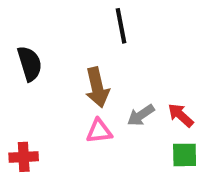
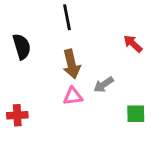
black line: (121, 26) -> (67, 17), moved
red arrow: (181, 115) -> (133, 44), moved

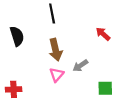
pink triangle: (73, 96) -> (57, 75), turned -42

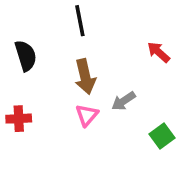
green square: (105, 88) -> (162, 136), turned -35
red cross: (14, 89) -> (19, 119), moved

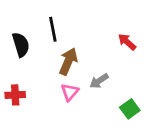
black line: (80, 21) -> (53, 29), moved
brown arrow: (85, 77) -> (68, 61), turned -144

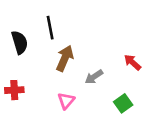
red arrow: (127, 42) -> (132, 62), moved
pink triangle: (70, 92) -> (66, 101), moved

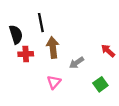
brown arrow: (65, 58) -> (53, 47), turned -30
red cross: (14, 90) -> (26, 54), moved

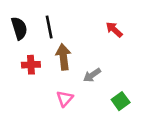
black semicircle: (16, 35) -> (19, 28), moved
red arrow: (108, 51) -> (114, 30), moved

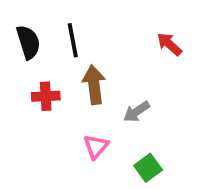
green square: (121, 101) -> (148, 168), moved

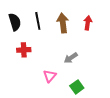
red arrow: (169, 44) -> (88, 23), turned 56
brown arrow: (94, 85) -> (63, 23), moved

